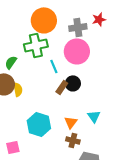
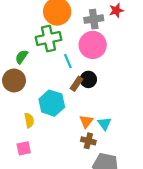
yellow semicircle: (18, 89) -> (29, 120), moved
cyan triangle: (94, 116) -> (105, 124), moved
cyan hexagon: (39, 124) -> (52, 103), moved

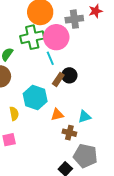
pink circle: (93, 45) -> (56, 37), moved
orange triangle: (86, 121) -> (57, 115), moved, turned 40
cyan triangle: (105, 124) -> (84, 117), turned 48

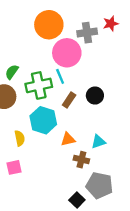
green cross: (32, 37) -> (39, 85), moved
black circle: (69, 75) -> (95, 96), moved

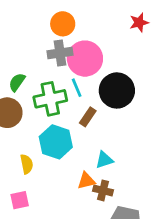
orange circle: (49, 25) -> (63, 24), size x0.7
gray cross: (87, 33) -> (60, 53), moved
black circle: (95, 96) -> (117, 90), moved, size x1.6
orange triangle: (68, 139) -> (86, 181), moved
cyan triangle: (98, 142) -> (104, 160), moved

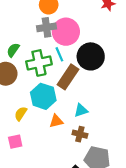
brown rectangle: (88, 117) -> (68, 77), size x1.6
yellow semicircle: (27, 164) -> (21, 114), turned -136
orange triangle: (86, 181) -> (56, 121), moved

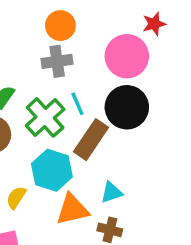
pink circle: (66, 32) -> (127, 56), moved
green cross: (39, 63) -> (45, 117), turned -30
orange triangle: (56, 121) -> (72, 209), size x1.5

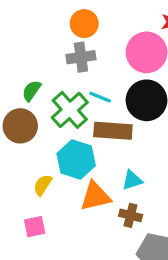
cyan line: (77, 104) -> (100, 97), turned -45
brown rectangle: (91, 140) -> (113, 131), turned 60

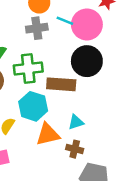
cyan line: (100, 97) -> (65, 21), moved
green cross: (70, 110) -> (28, 68), turned 36

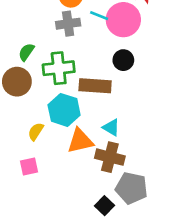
black circle: (87, 61) -> (123, 60), size x0.6
cyan triangle: (76, 122) -> (111, 127), turned 49
brown cross: (75, 149) -> (110, 157), size x1.5

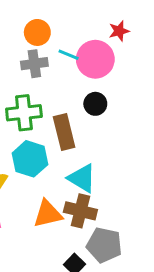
brown rectangle: (95, 86) -> (64, 132), turned 72
cyan triangle: (111, 127) -> (82, 178), size x1.5
orange triangle: (80, 141) -> (48, 214), moved

